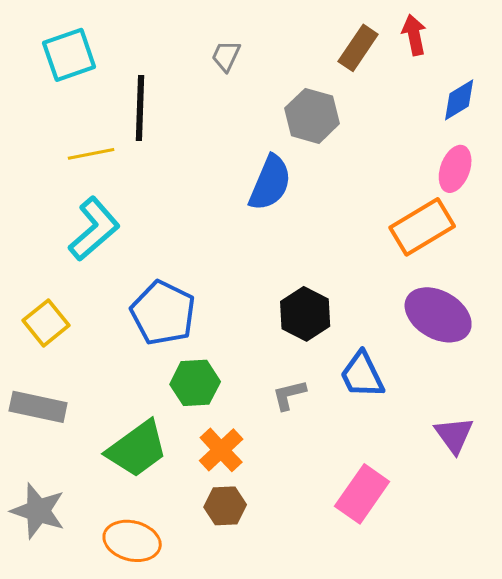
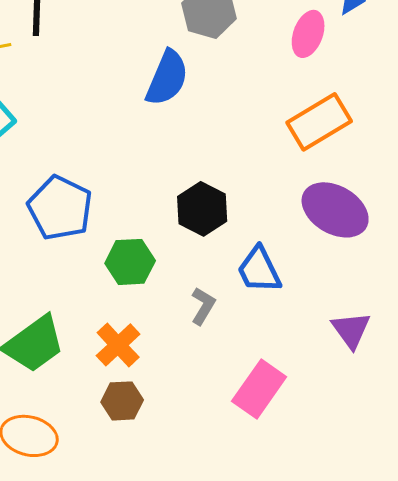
pink ellipse: (455, 169) -> (308, 34), moved
green hexagon: (195, 383) -> (130, 262), moved
gray L-shape: (289, 395) -> (203, 306), moved, turned 135

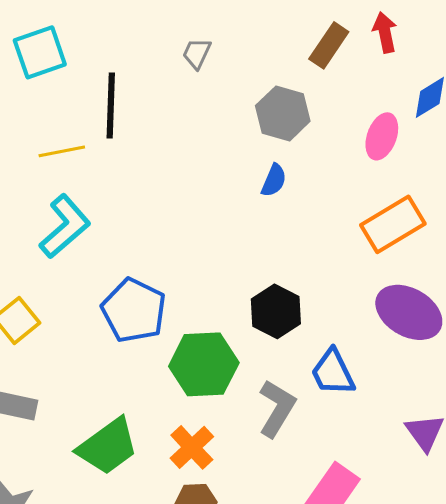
blue semicircle: (167, 78) -> (274, 180), moved, size x0.6
green hexagon: (130, 262) -> (204, 364), size x1.4
gray L-shape: (203, 306) -> (277, 408), size x1.5

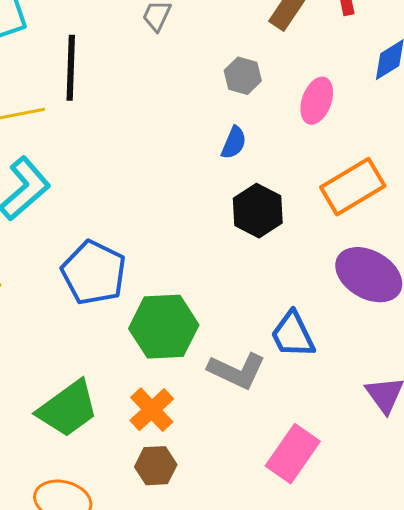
gray hexagon: (283, 113) -> (243, 76), size x0.7
pink ellipse: (382, 136) -> (317, 101), moved
black hexagon: (276, 311) -> (258, 211), moved
gray L-shape: (277, 408) -> (237, 371), turned 84

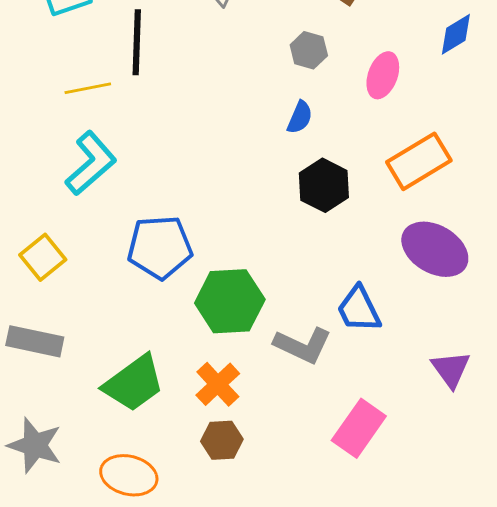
blue pentagon: (94, 273) -> (160, 247), turned -30

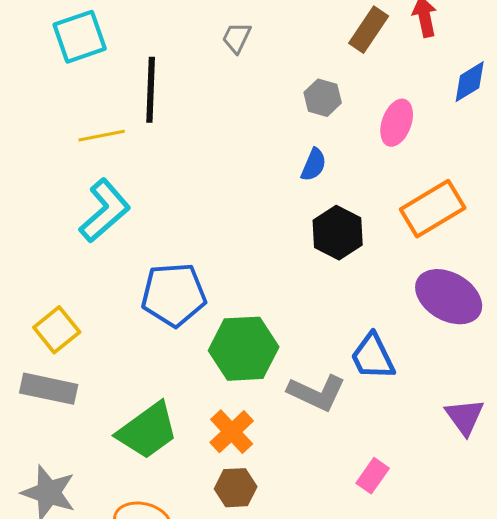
yellow square: (43, 257) -> (57, 330), moved
pink rectangle: (359, 428) -> (373, 476), size x0.6

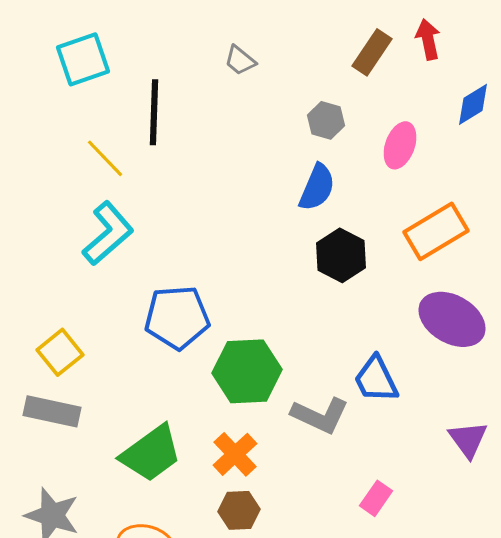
gray trapezoid: (237, 38) -> (240, 60), turned -76
yellow line: (102, 136) -> (105, 158), turned 57
blue semicircle: (314, 165) -> (317, 187), size x1.4

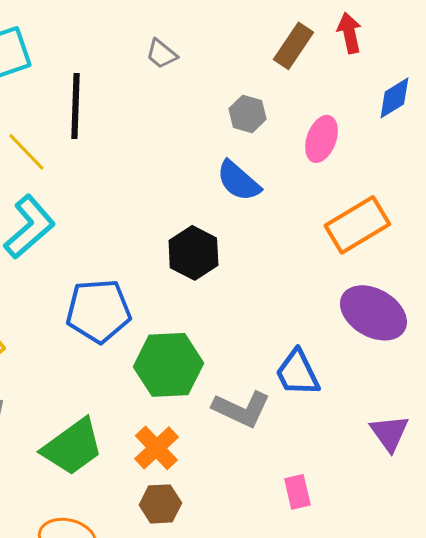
blue semicircle: (317, 187) -> (238, 181), turned 108
black hexagon: (341, 255) -> (193, 253), moved
pink rectangle: (376, 498) -> (297, 492), turned -48

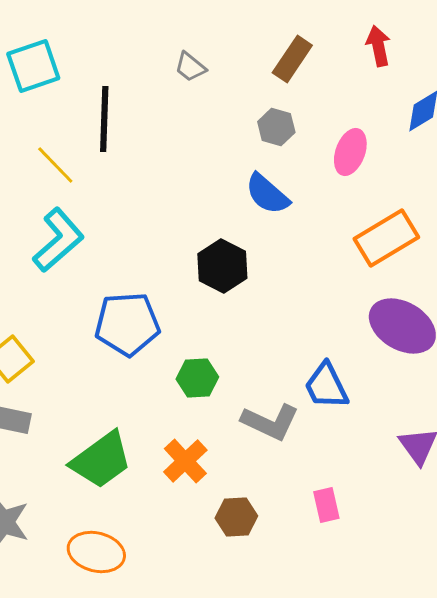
brown rectangle: (293, 46) -> (292, 59), moved
green hexagon: (168, 365) -> (197, 378), size x0.6
brown hexagon: (160, 504) -> (236, 517), moved

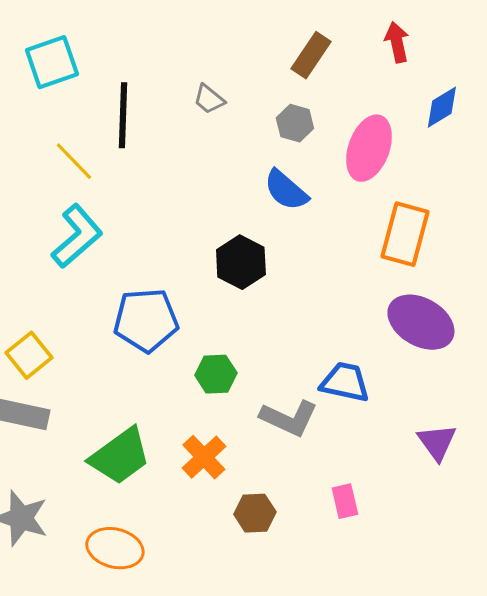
gray trapezoid: (190, 67) -> (209, 99), moved
pink ellipse: (350, 152) -> (369, 148), size x1.4
orange rectangle: (386, 238) -> (405, 234), turned -44
blue trapezoid: (326, 386) -> (345, 382), turned 128

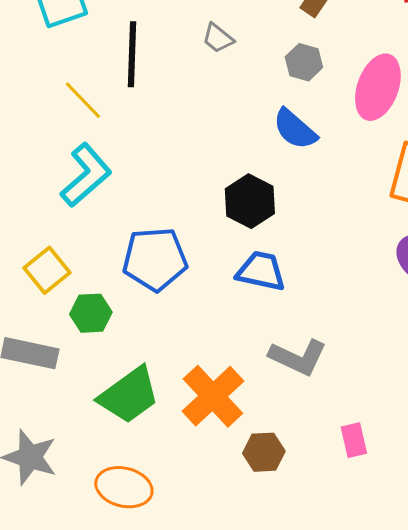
yellow square: (29, 355) -> (47, 270), moved
green hexagon: (216, 374) -> (91, 313), moved
blue trapezoid: (345, 382) -> (261, 271), moved
orange cross: (204, 457) -> (213, 396), size x1.4

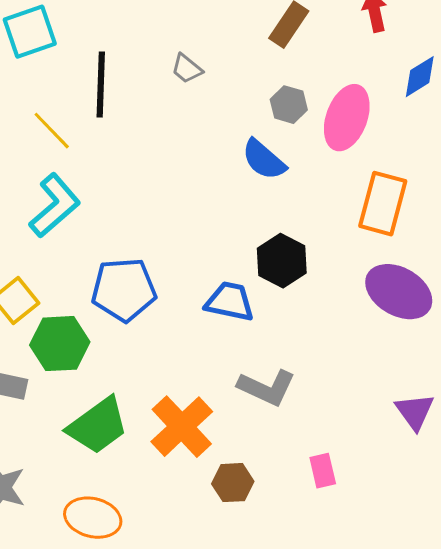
gray hexagon: (304, 62) -> (289, 105), moved
black hexagon: (250, 201) -> (282, 261), moved
green hexagon: (91, 313) -> (60, 344), size x1.4

